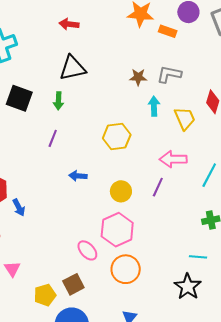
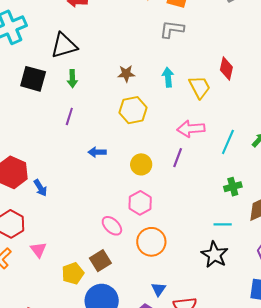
black triangle: (73, 68) -> (64, 46), moved
gray L-shape: (169, 74) -> (172, 29), moved
brown star: (138, 77) -> (126, 74), moved
pink hexagon: (117, 230) -> (140, 203), size x0.7

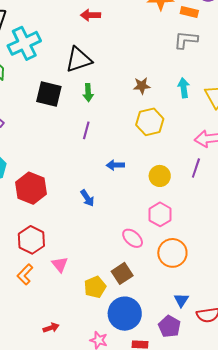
blue arrow: (40, 188) -> (87, 198), moved

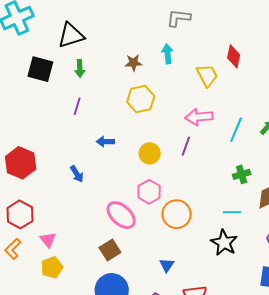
cyan arrow: (184, 88) -> (168, 54), moved
pink ellipse: (133, 238) -> (121, 215), size x1.4
orange circle: (172, 253) -> (177, 214), moved
yellow pentagon: (95, 287) -> (52, 267), moved
blue triangle: (181, 300) -> (167, 265), moved

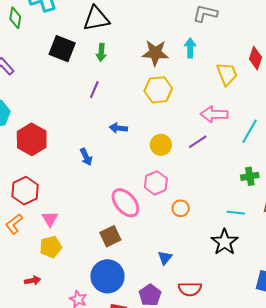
brown star: (133, 63) -> (155, 53), size x1.5
purple line: (186, 146) -> (198, 142), turned 30
orange circle: (177, 214) -> (181, 208), size x0.6

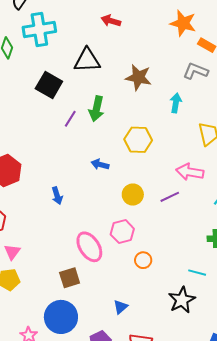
green arrow: (101, 52) -> (97, 109), moved, size x1.4
brown star: (155, 53) -> (138, 77), moved
purple line: (94, 90) -> (70, 119), moved
blue arrow: (118, 128) -> (100, 164), moved

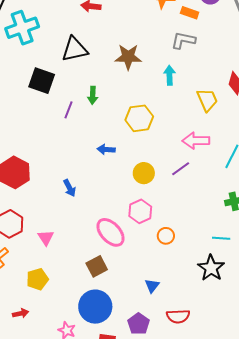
green arrow: (97, 109) -> (93, 95), size x0.7
pink triangle: (12, 252) -> (46, 238), moved

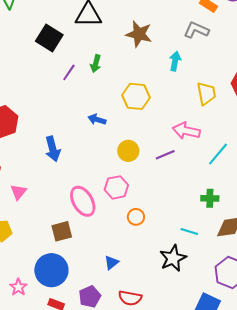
blue arrow: (70, 188) -> (53, 149), size x1.4

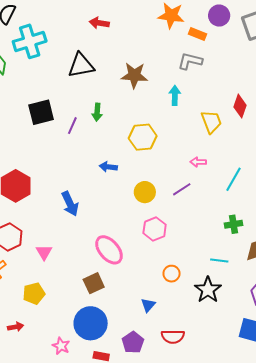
black square: (49, 38) -> (41, 112), moved, turned -36
pink arrow: (186, 131) -> (198, 162), size x0.6
pink hexagon: (116, 187) -> (155, 229), moved
orange circle: (136, 217) -> (172, 274), moved

